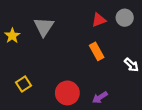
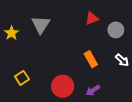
gray circle: (125, 18) -> (116, 30), moved
orange rectangle: (97, 51) -> (91, 59), moved

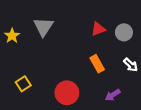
red triangle: (92, 18) -> (98, 29), moved
purple arrow: (93, 90) -> (113, 95), moved

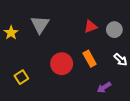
red circle: (67, 93) -> (62, 64), moved

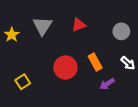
red triangle: (91, 27) -> (79, 25), moved
purple arrow: (104, 87) -> (107, 84), moved

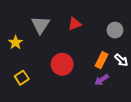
yellow star: (12, 35) -> (16, 42), moved
orange rectangle: (95, 62) -> (102, 60), moved, turned 56

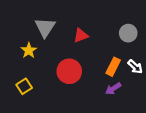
red triangle: (75, 24) -> (81, 35), moved
yellow star: (16, 42) -> (29, 50), moved

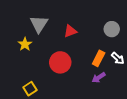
yellow square: (24, 86) -> (30, 89), moved

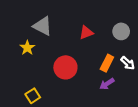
gray triangle: (39, 24) -> (43, 26), turned -36
red triangle: (70, 31) -> (86, 33), moved

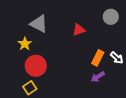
gray circle: (121, 31) -> (111, 17), moved
red circle: (65, 67) -> (36, 66), moved

